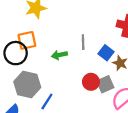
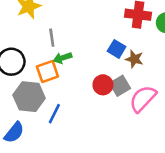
orange square: (27, 40) -> (47, 71), moved
gray line: (83, 42) -> (52, 38), moved

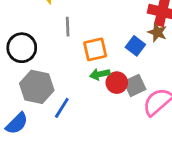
green arrow: (63, 58) -> (100, 74), moved
brown star: (134, 59) -> (157, 32), moved
orange square: (47, 71) -> (95, 49), moved

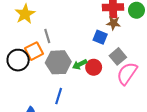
orange square: (95, 49) -> (34, 51), moved
gray square: (135, 85) -> (118, 56), moved
gray hexagon: (37, 87) -> (58, 62), moved

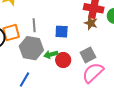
gray line: (47, 36) -> (34, 25), moved
blue square: (100, 37) -> (62, 32), moved, turned -32

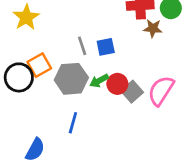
brown star: (91, 23) -> (153, 28), moved
gray line: (34, 25) -> (82, 46), moved
gray square: (88, 55) -> (132, 92), moved

